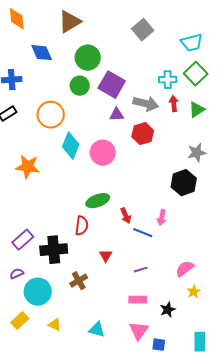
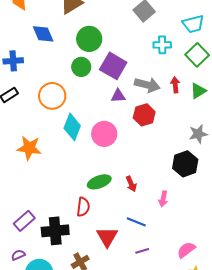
cyan cross: (168, 80) -> (162, 45), moved
red arrow: (126, 216) -> (131, 184), moved
blue line: (143, 233) -> (136, 222), moved
red triangle: (106, 256) -> (107, 237), size x1.6

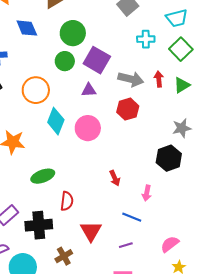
purple triangle: (118, 96) -> (89, 90), moved
green ellipse: (99, 182) -> (43, 176), moved
blue line: (136, 222) -> (132, 217), moved

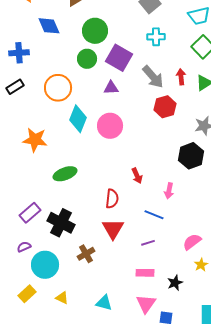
cyan cross: (146, 39) -> (156, 37), moved
gray arrow: (131, 79) -> (153, 77), turned 35
red hexagon: (128, 109) -> (165, 107), moved
red semicircle: (67, 201) -> (112, 199), moved
black cross: (39, 225) -> (61, 223), turned 32

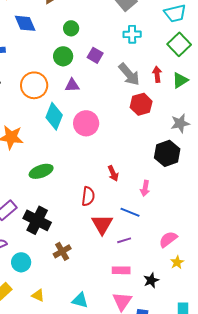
green circle: (95, 31) -> (71, 28), size x0.6
purple square: (119, 58) -> (95, 55), size x0.6
purple triangle: (111, 88) -> (72, 85), moved
red triangle: (113, 229) -> (102, 224), moved
cyan circle: (45, 265) -> (21, 262), size x0.7

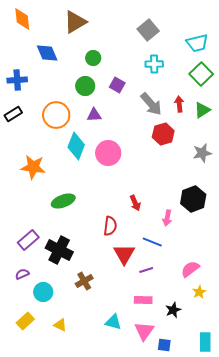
black hexagon: (167, 153) -> (193, 199), moved
cyan triangle: (80, 300) -> (113, 322), moved

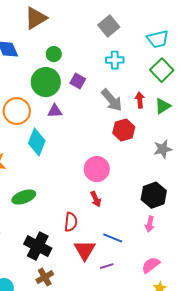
green circle: (85, 86) -> (46, 82), size x1.5
pink circle: (108, 153) -> (97, 169), moved
pink arrow: (167, 218) -> (150, 224), moved
black cross: (59, 250) -> (38, 246), moved

